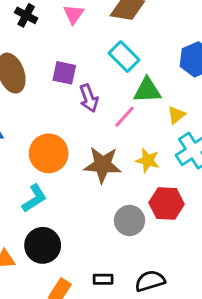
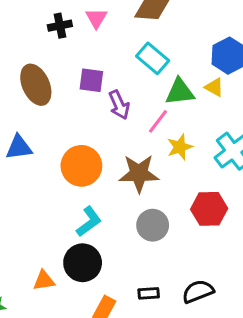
black cross: (26, 15) -> (60, 26), moved, turned -35
yellow triangle: (176, 115) -> (214, 87), moved, turned -48
yellow star: (148, 160) -> (180, 147), moved, turned -30
cyan L-shape: (34, 198) -> (89, 222), moved
gray circle: (130, 221) -> (153, 225), moved

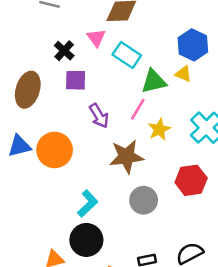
pink triangle: (96, 18) -> (96, 38), moved
black cross: (60, 26) -> (64, 51), moved, turned -30
brown ellipse: (36, 85) -> (28, 90), turned 48
purple arrow: (119, 105) -> (99, 116), moved
orange circle: (81, 166) -> (55, 150), moved

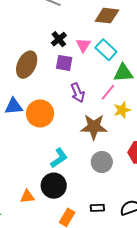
pink triangle: (96, 38) -> (83, 45), moved

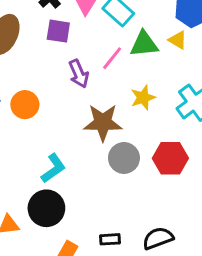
pink line: (108, 92) -> (112, 58), moved
orange circle: (40, 113) -> (25, 105), size x0.7
gray circle: (102, 162) -> (124, 158), moved

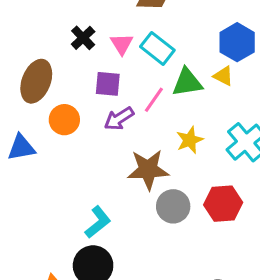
purple square: (58, 31) -> (108, 84), moved
purple arrow: (79, 74) -> (119, 119), turned 84
orange circle: (25, 105) -> (64, 120), moved

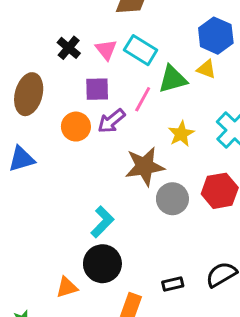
orange circle: (64, 120) -> (76, 127), moved

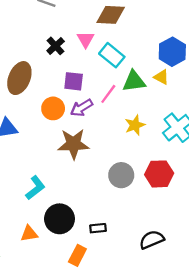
pink triangle: (106, 50) -> (86, 39), moved
brown star: (145, 166) -> (73, 144), moved
cyan L-shape: (102, 222) -> (35, 188), moved
black rectangle: (173, 284) -> (98, 228), moved

